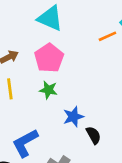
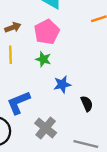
black semicircle: (93, 135) -> (87, 104), moved

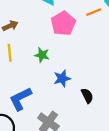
pink pentagon: (47, 32) -> (63, 23), moved

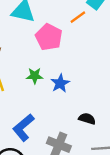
blue star: (62, 78) -> (60, 83), moved
black semicircle: (87, 96) -> (87, 119), moved, turned -32

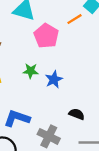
blue L-shape: (23, 128) -> (17, 118), turned 55

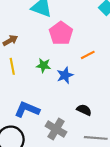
orange line: (75, 19) -> (88, 55), moved

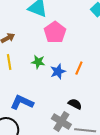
orange line: (88, 55) -> (79, 68), moved, turned -40
gray cross: (56, 129) -> (61, 122), moved

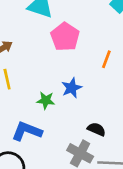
green star: (38, 62) -> (46, 100), moved
orange line: (79, 68) -> (106, 59), moved

